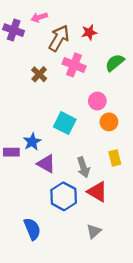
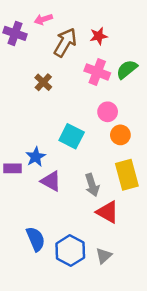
pink cross: (74, 65) -> (97, 72), moved
yellow rectangle: (115, 158) -> (127, 175), size x1.6
blue hexagon: (64, 196) -> (70, 251), moved
blue semicircle: (32, 229) -> (36, 239), moved

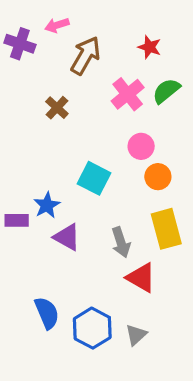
red star: (99, 36) -> (149, 47), moved, turned 30
pink cross: (97, 72) -> (128, 94), turned 30

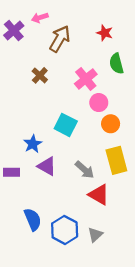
purple cross: (20, 44) -> (14, 31), turned 30
green semicircle: (166, 91) -> (116, 64), turned -66
pink cross: (128, 94) -> (86, 79), moved
purple rectangle: (17, 220) -> (11, 172), moved
gray arrow: (121, 242) -> (85, 170), turned -30

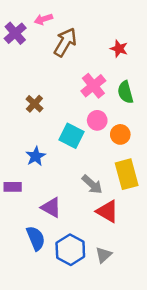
red star: (105, 33) -> (119, 49), moved
green semicircle: (116, 64) -> (125, 92), moved
brown cross: (40, 75) -> (34, 104), moved
pink circle: (99, 103) -> (97, 120), moved
purple triangle: (47, 166) -> (51, 207), moved

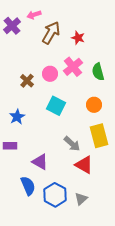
red star: (119, 49) -> (78, 38), moved
pink circle: (97, 120) -> (50, 74), moved
blue star: (36, 156) -> (17, 117), moved

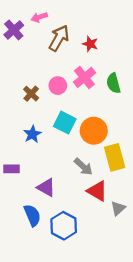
orange circle: (94, 105) -> (94, 131), moved, size x1.5
blue star: (17, 117) -> (32, 134), moved
gray triangle: (81, 199) -> (118, 208), moved

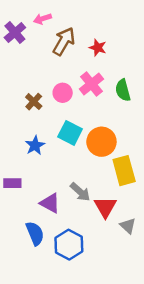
gray arrow: (83, 167) -> (80, 192), moved
red triangle: (97, 191) -> (105, 207), turned 30
gray triangle: (118, 208) -> (128, 226), turned -35

